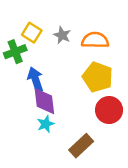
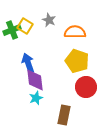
gray star: (62, 35) -> (49, 20), moved
green cross: (15, 52) -> (12, 30), moved
brown rectangle: (81, 146) -> (64, 115), turned -36

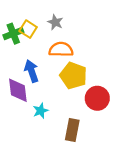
orange semicircle: (75, 32) -> (61, 49), moved
yellow pentagon: (77, 61) -> (73, 76), moved
purple diamond: (35, 80) -> (18, 90), moved

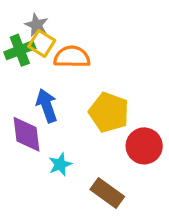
gray star: (55, 22) -> (37, 25), moved
orange semicircle: (61, 49) -> (72, 57), moved
brown rectangle: (72, 130) -> (107, 193), turned -65

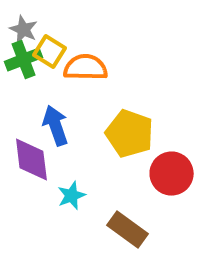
gray star: (37, 25) -> (23, 29), moved

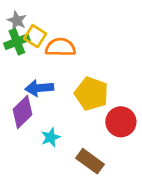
blue arrow: (55, 125) -> (39, 88), turned -76
purple diamond: (31, 160) -> (22, 112), turned 52

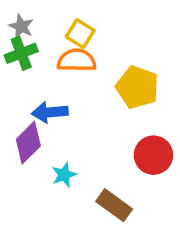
yellow square: (35, 36) -> (80, 34), moved
yellow pentagon: (91, 94) -> (137, 87), moved

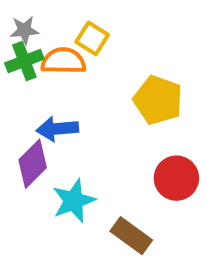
gray star: (21, 26) -> (24, 30), turned -30
orange semicircle: (77, 60) -> (63, 61), moved
cyan star: (64, 175) -> (74, 201), size x1.5

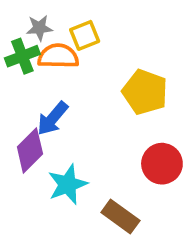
gray star: (24, 30) -> (39, 28), moved
yellow square: (92, 38) -> (85, 35), turned 36
blue arrow: (57, 129) -> (53, 118), turned -45

